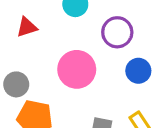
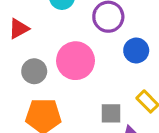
gray circle: (16, 84) -> (34, 71), moved

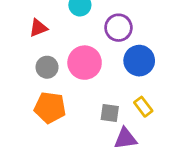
blue circle: (136, 50) -> (139, 61), size x1.4

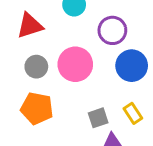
red triangle: (38, 28) -> (30, 26), size x1.4
gray square: (110, 113) -> (98, 118), turned -30

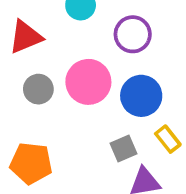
blue circle: (132, 66) -> (141, 96), moved
orange pentagon: (37, 108) -> (31, 163), moved

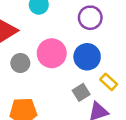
purple circle: (133, 34) -> (90, 18), moved

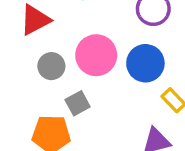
gray square: (81, 92) -> (78, 103), moved

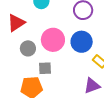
gray square: (78, 103) -> (45, 68), turned 32

